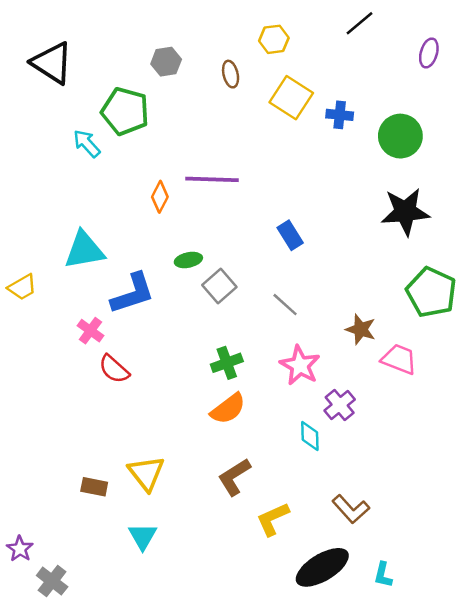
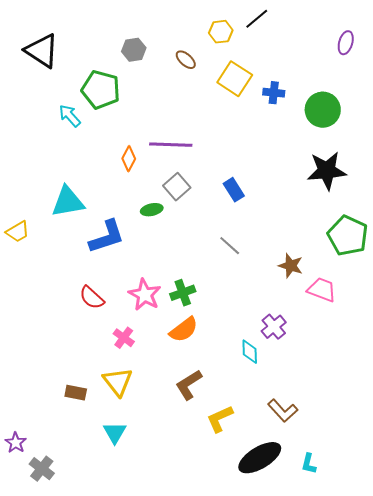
black line: (359, 23) -> (257, 19), moved
brown ellipse: (231, 74) -> (186, 60), turned -35
gray square: (219, 286) -> (177, 187), moved
pink cross: (90, 331) -> (124, 338), moved
pink star: (300, 365) -> (145, 295), moved

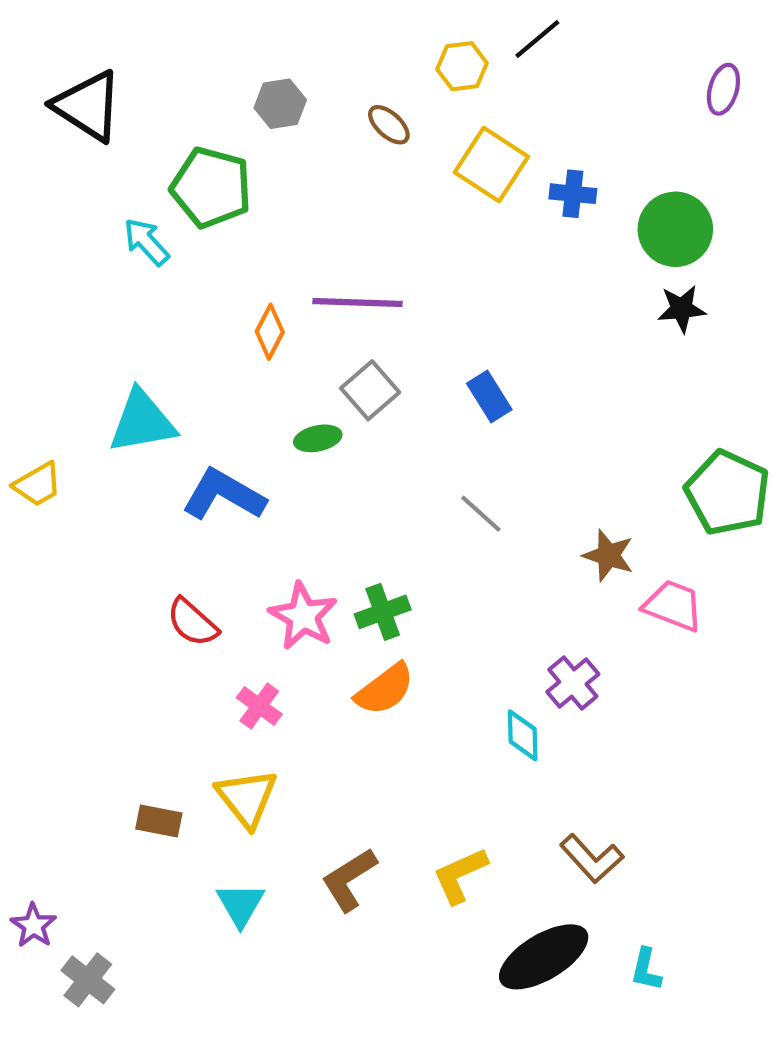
black star: (327, 171) -> (682, 309), moved, size x0.6
blue L-shape: (107, 237) -> (224, 495), turned -132
brown L-shape: (189, 385) -> (349, 880), moved

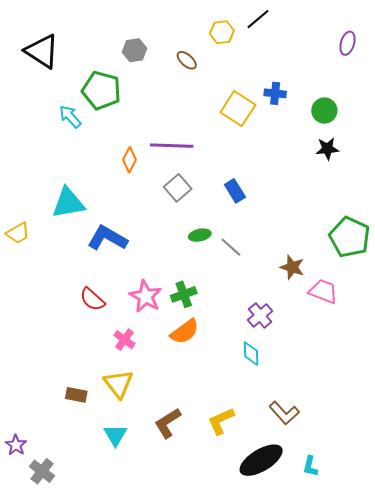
yellow square: (491, 164) -> (238, 109), moved
green circle: (675, 229) -> (324, 111), size x0.7
green ellipse: (318, 438) -> (200, 235), moved
purple cross: (573, 683) -> (260, 315), moved

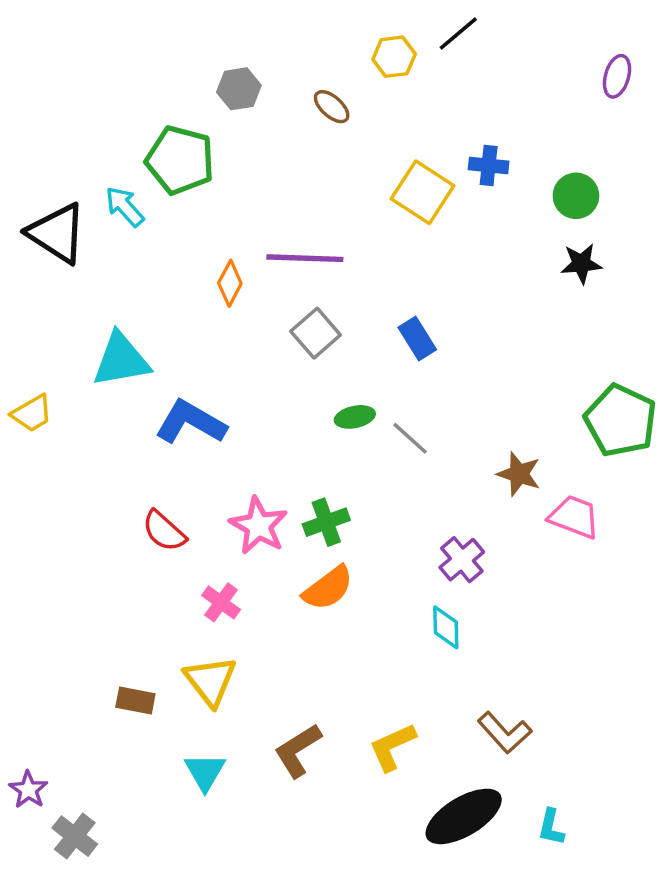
black triangle: (42, 51) -> (57, 233), moved

